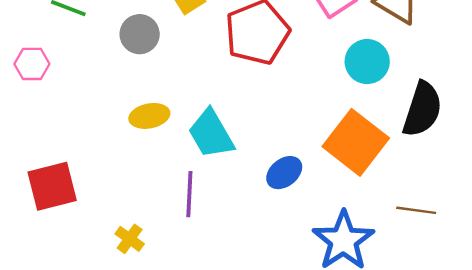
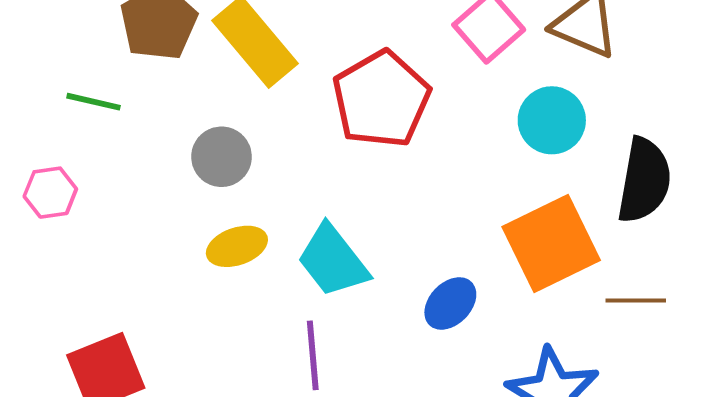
gray circle: (140, 34) -> (222, 157), moved
orange square: (356, 142) -> (551, 244), turned 34
brown line: (416, 210) -> (636, 301), moved

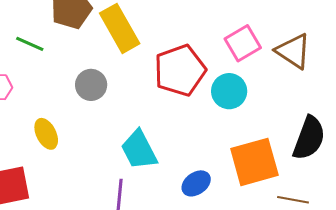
cyan circle: (552, 120) -> (229, 91), moved
yellow ellipse: (237, 246) -> (46, 134), moved, turned 72

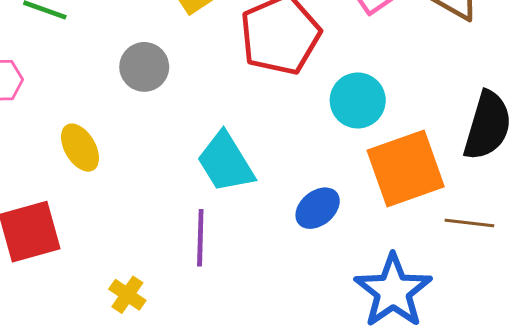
cyan circle: (229, 91) -> (358, 100), moved

